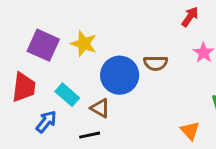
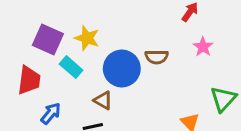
cyan rectangle: (67, 95) -> (71, 67), moved

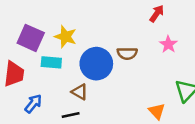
cyan rectangle: (71, 67) -> (51, 62), turned -36

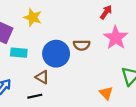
yellow star: (65, 37) -> (33, 17), moved
pink star: (168, 44) -> (116, 38), size x1.6

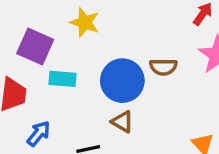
brown triangle: (42, 77) -> (122, 122), moved

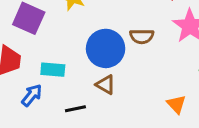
cyan rectangle: (63, 79) -> (53, 70), moved

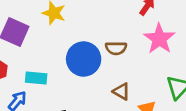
brown triangle: (106, 85) -> (121, 91), moved

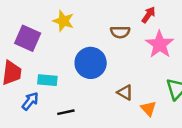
brown semicircle: (116, 48) -> (120, 32), moved

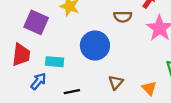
brown triangle: (125, 92) -> (116, 82), moved, turned 42

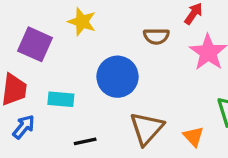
blue arrow: (38, 81) -> (24, 127), moved
brown triangle: (116, 82) -> (147, 128), size x1.6

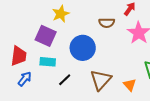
yellow star: (82, 22) -> (61, 14), turned 30
purple square: (35, 44) -> (46, 36), moved
black line: (85, 141) -> (65, 80), moved, turned -32

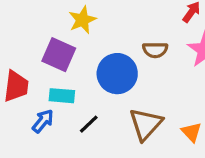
brown semicircle: (107, 23) -> (155, 50), moved
blue arrow: (25, 79) -> (43, 121), moved

